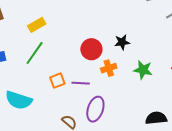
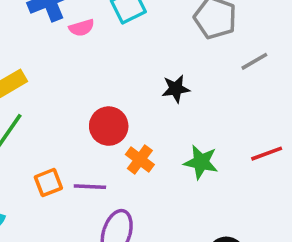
black star: (122, 42) -> (176, 89), moved
orange cross: (109, 68) -> (140, 160), turned -35

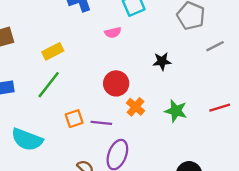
pink semicircle: (82, 28) -> (113, 33), moved

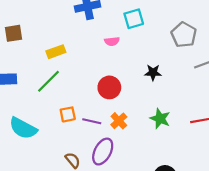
orange cross: (136, 107) -> (119, 121), moved

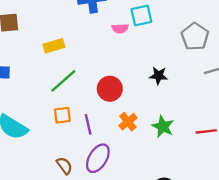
pink semicircle: (112, 41) -> (120, 29), moved
green line: (48, 81) -> (63, 81), moved
purple line: (92, 121) -> (88, 124), turned 60
orange cross: (119, 121) -> (128, 122), moved

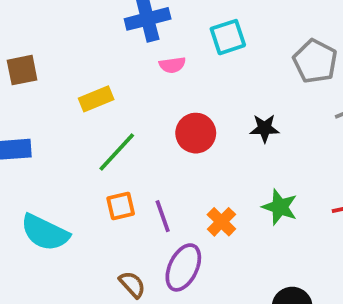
pink semicircle: (120, 29) -> (172, 65), moved
red circle: (110, 89) -> (196, 133), moved
orange cross: (128, 122) -> (221, 222), moved

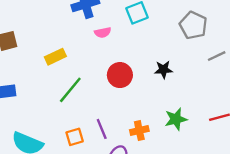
orange square: (121, 206) -> (75, 137), moved
green star: (280, 207) -> (176, 119), turned -30
orange cross: (221, 222) -> (139, 131), turned 36

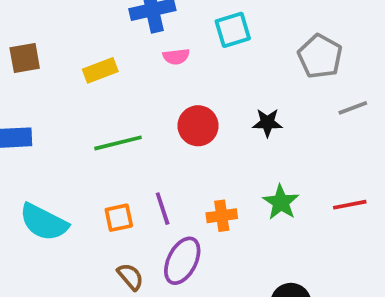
yellow rectangle: (55, 57) -> (100, 70), moved
green line: (70, 90) -> (118, 143), turned 32
green star: (176, 119) -> (281, 202), turned -30

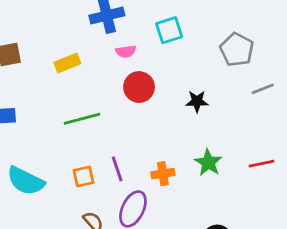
red circle: (198, 126) -> (139, 87), moved

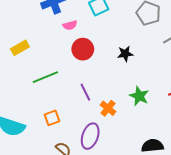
yellow rectangle: (67, 63) -> (20, 48), moved
purple line: (117, 169) -> (85, 92), moved
orange cross: (163, 174) -> (108, 108), turned -35

